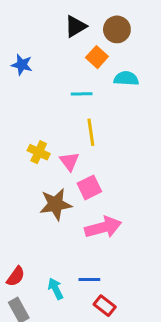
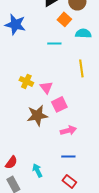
blue star: (22, 65) -> (15, 24), size x1.5
yellow line: (91, 132) -> (81, 68), moved
pink arrow: (103, 227) -> (68, 130), size x0.7
blue line: (89, 280) -> (68, 156), moved

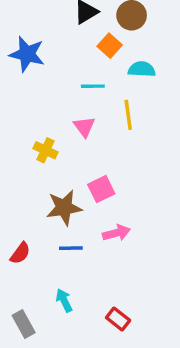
yellow line: (81, 68) -> (128, 115), moved
pink triangle: (46, 87) -> (84, 127), moved
blue line: (68, 156) -> (71, 248), moved
red semicircle: (11, 162) -> (20, 253), moved

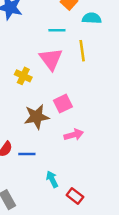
pink triangle: (84, 127) -> (51, 59), size x1.5
blue line: (71, 248) -> (27, 154), moved
cyan arrow: (64, 300) -> (52, 179), moved

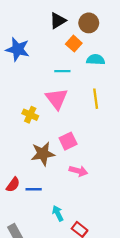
yellow line: (82, 51) -> (96, 99), moved
pink arrow: (74, 135) -> (78, 171), turned 30

